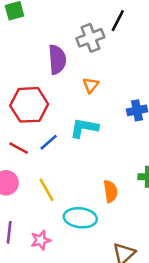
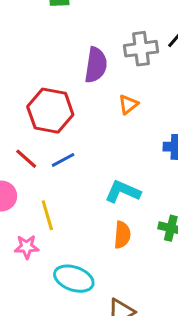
cyan L-shape: (84, 128) -> (123, 192), moved
cyan ellipse: (80, 218) -> (74, 279), moved
pink star: (41, 240) -> (27, 247), moved

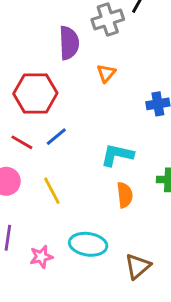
pink star: (27, 247) -> (41, 257), moved

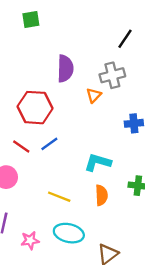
gray cross: (108, 19) -> (112, 75), moved
yellow line: (52, 191) -> (59, 197), moved, turned -45

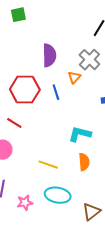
gray cross: (112, 75) -> (89, 60), turned -30
blue line: (49, 144) -> (56, 92), moved, turned -70

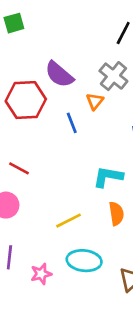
purple semicircle: (49, 55) -> (59, 74), turned 135
red hexagon: (25, 90) -> (26, 100), moved
yellow line: (48, 165) -> (69, 221), turned -42

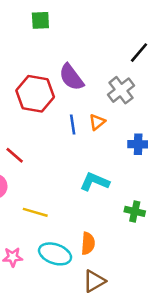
orange triangle: (95, 101) -> (97, 122), moved
orange semicircle: (116, 214) -> (88, 243), moved
yellow line: (69, 221) -> (35, 212), moved, turned 30

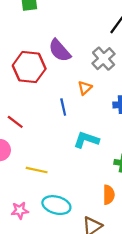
blue line: (73, 125) -> (63, 107), moved
orange semicircle: (88, 243) -> (109, 195), moved

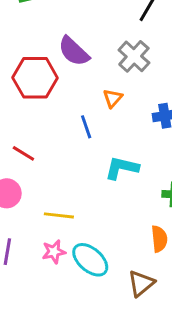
cyan ellipse: (56, 205) -> (90, 260), turned 32
pink star: (20, 210) -> (54, 252), moved

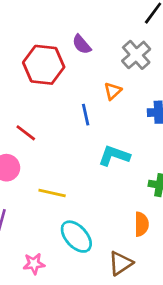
purple semicircle: (74, 51) -> (82, 44), size x0.7
pink star: (54, 252) -> (34, 264), moved

